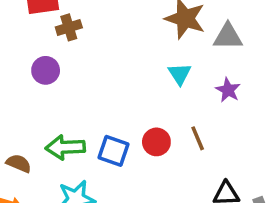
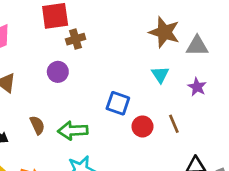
blue square: (114, 151) -> (118, 103), moved
brown semicircle: (19, 163) -> (37, 125), moved, turned 42

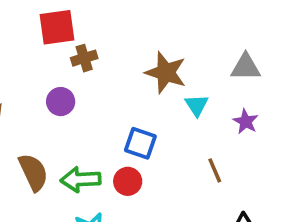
brown star: (164, 32) -> (166, 73), moved
brown semicircle: (37, 125) -> (33, 172), size x1.5
red circle: (142, 126) -> (128, 181), moved

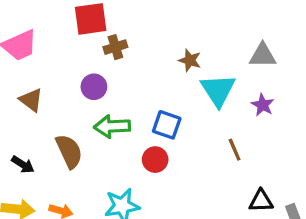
brown star: (166, 73) -> (190, 60), size x0.6
cyan triangle: (197, 105) -> (218, 90), size x1.6
green arrow: (81, 180) -> (112, 126), moved

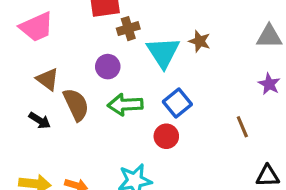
cyan triangle: (218, 90) -> (163, 52), moved
blue square: (167, 125) -> (177, 103), turned 32
brown semicircle: (69, 151) -> (76, 105), moved
black arrow: (23, 165) -> (40, 120), moved

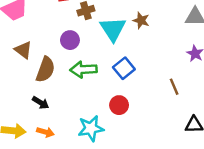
brown semicircle: (76, 105) -> (45, 69), turned 45
black arrow: (40, 120) -> (41, 103), moved
red circle: (166, 136) -> (119, 105), moved

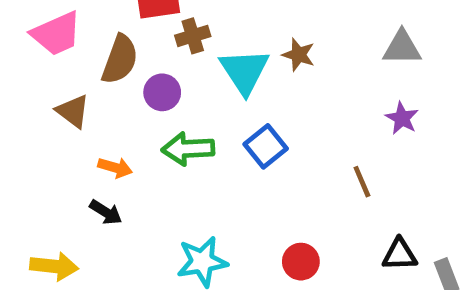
brown semicircle: (45, 69) -> (120, 59), moved
red circle: (119, 105) -> (301, 262), moved
orange arrow: (45, 132) -> (115, 168), moved

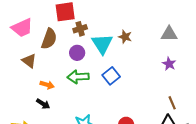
purple circle: (162, 92) -> (77, 53), moved
brown line: (362, 182) -> (172, 103), moved

